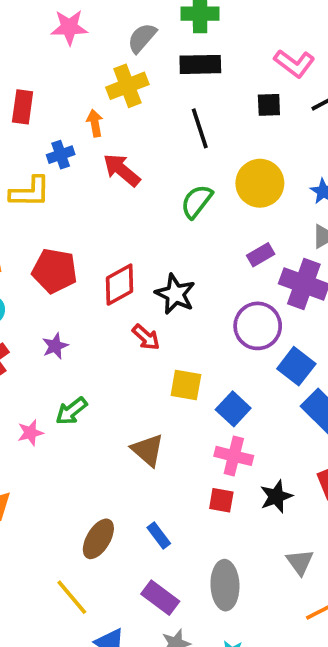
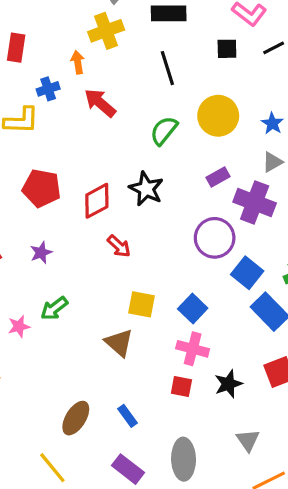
black star: (175, 294) -> (146, 189), moved
yellow square: (186, 385) -> (141, 304), moved

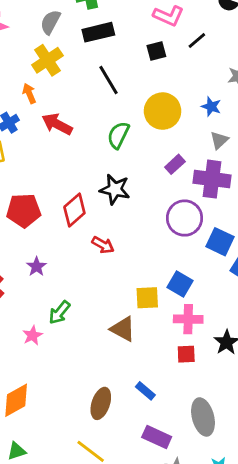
yellow square: (141, 304) -> (147, 298), moved

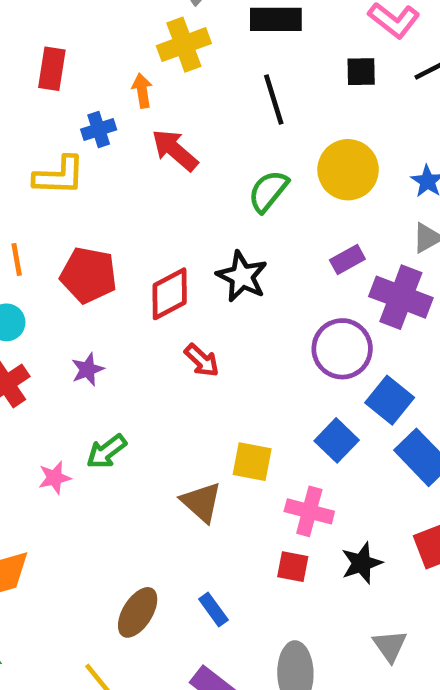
blue square: (180, 284) -> (337, 440), moved

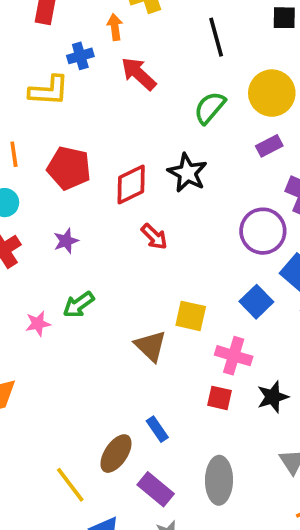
purple rectangle: (347, 259) -> (269, 146), moved
brown ellipse: (138, 612) -> (116, 454), moved

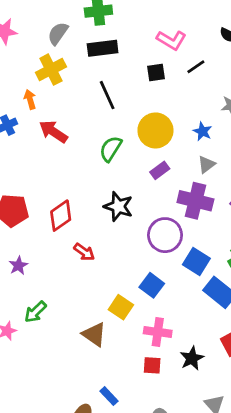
black star: (187, 173) -> (118, 206), moved
blue square: (256, 302) -> (152, 285), moved
yellow square: (191, 316) -> (121, 307), turned 30

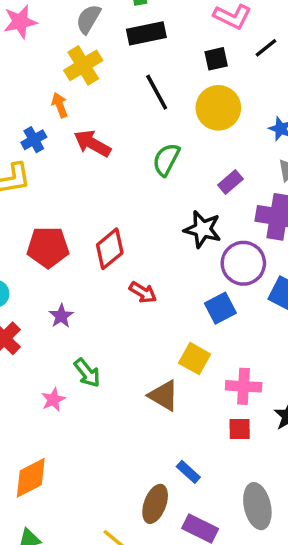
yellow circle: (155, 130) -> (218, 108), moved
black star: (118, 206) -> (202, 229), moved
blue square: (152, 285) -> (220, 308), moved, turned 30
green arrow: (35, 312) -> (87, 373), turned -80

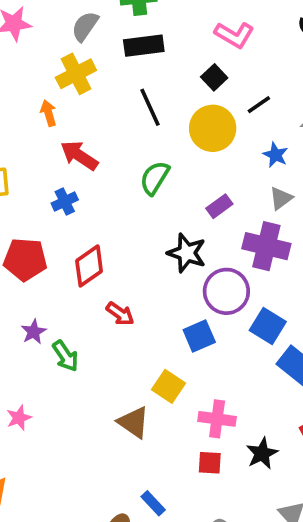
black line: (266, 48) -> (259, 105), moved
black square: (216, 59) -> (214, 77), turned -35
blue cross: (34, 140) -> (65, 201), moved
green arrow: (87, 373) -> (65, 356), moved

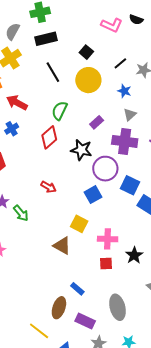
pink L-shape: (234, 35) -> (112, 25), moved
black line: (259, 105) -> (120, 63), moved
red diamond: (89, 266) -> (49, 137), moved

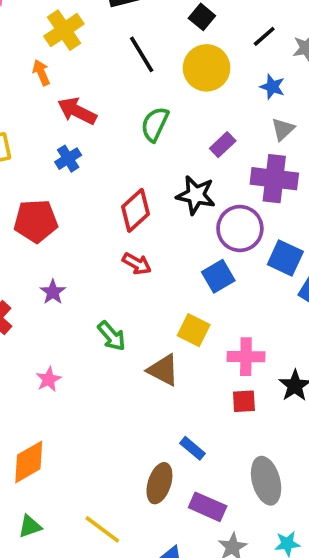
red diamond: (49, 137) -> (136, 210), moved
green arrow: (21, 213) -> (112, 336), moved
yellow line: (39, 331) -> (102, 529), moved

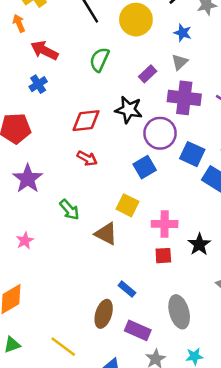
gray triangle: (283, 129) -> (180, 62), moved
red diamond: (136, 210) -> (86, 121), turned 36
purple star: (53, 292) -> (28, 179), size x1.6

